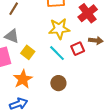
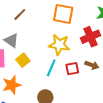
cyan line: (57, 53) -> (51, 68), turned 54

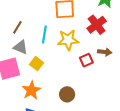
brown line: (20, 14) -> (17, 27), moved
cyan line: (51, 68) -> (44, 35), moved

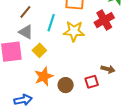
brown arrow: (105, 52) -> (108, 69), moved
red square: (86, 60) -> (92, 82), moved
orange star: (31, 90) -> (44, 76), moved

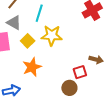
yellow star: (74, 31) -> (52, 35), moved
brown circle: (66, 85) -> (69, 88), moved

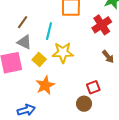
brown arrow: (96, 59) -> (108, 57), moved, turned 40

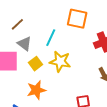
brown line: (23, 22) -> (17, 24), moved

